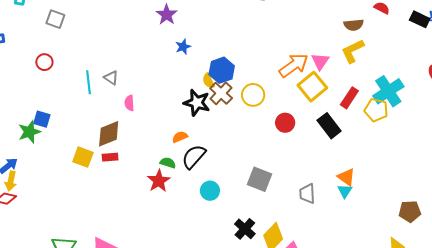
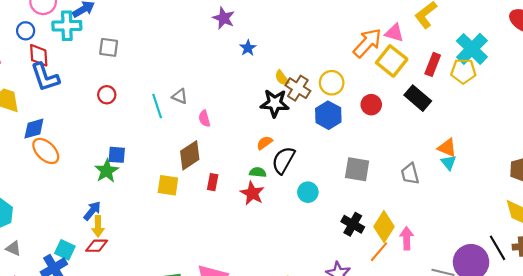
pink triangle: (320, 61) -> (394, 33), turned -36
blue hexagon: (222, 70) -> (328, 115), moved
red rectangle: (110, 157) -> (213, 182), moved, turned -63

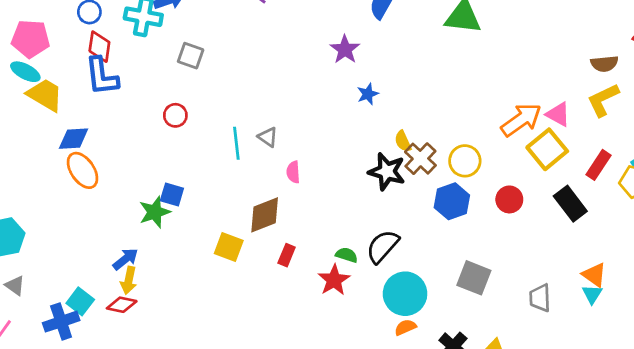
orange semicircle: (265, 143) -> (405, 327), moved
cyan circle: (308, 192) -> (405, 294), size x1.6

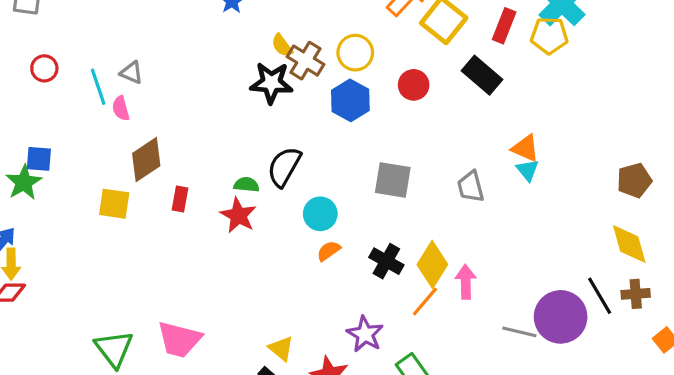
red circle: (175, 115) -> (44, 68), moved
pink semicircle: (293, 172) -> (121, 108), moved
cyan circle: (405, 294) -> (320, 214), size x0.7

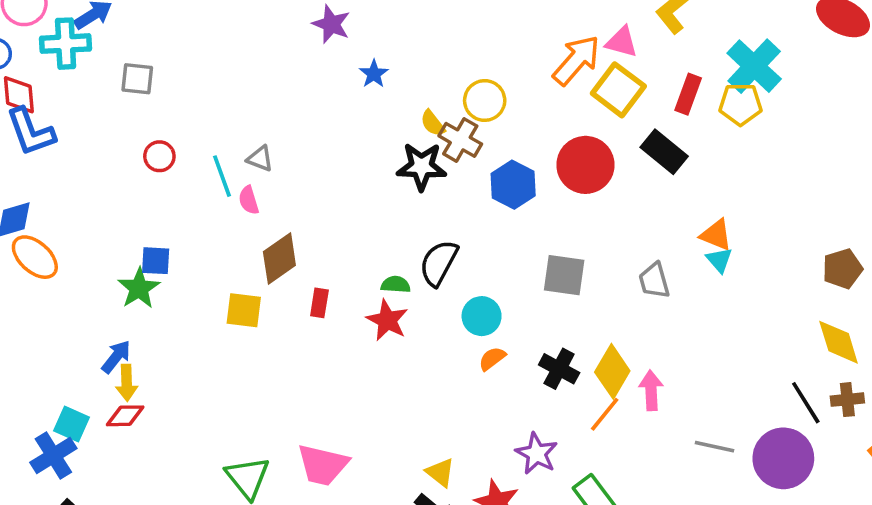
yellow circle: (355, 53) -> (485, 100), moved
red circle: (414, 85) -> (585, 165), size x1.6
purple circle: (561, 317) -> (783, 458), moved

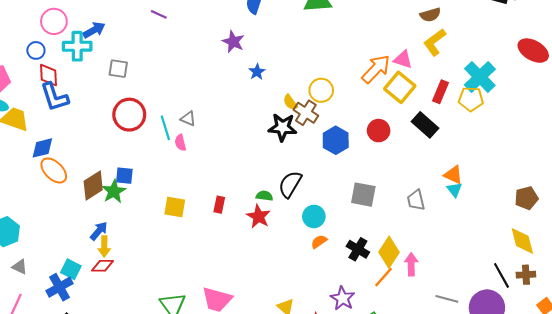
red circle: (159, 156) -> (129, 115), size x1.8
red circle: (585, 165) -> (379, 131), size x0.7
brown diamond: (279, 258) -> (93, 186), moved

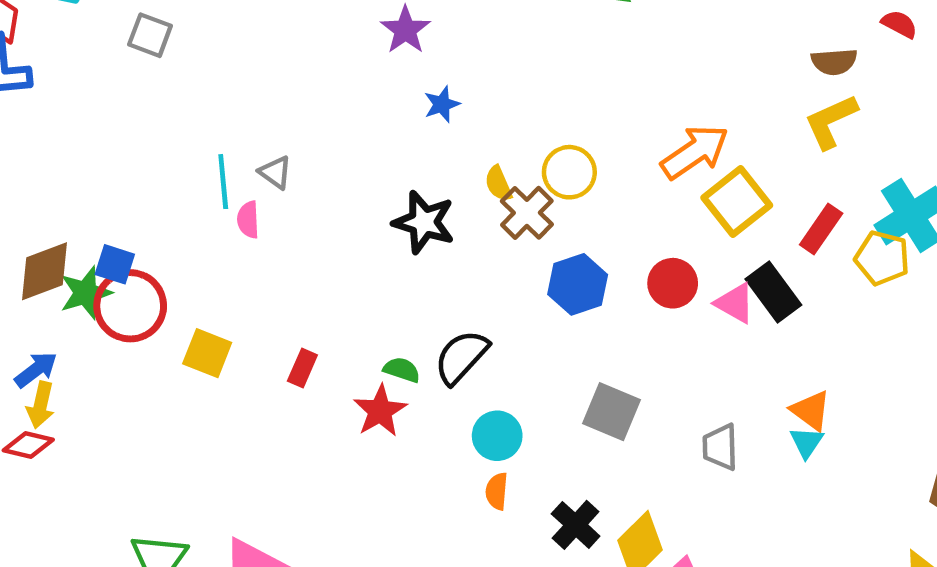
pink triangle: (403, 59) -> (735, 303), moved
red circle: (129, 115) -> (130, 306), moved
black star: (283, 127) -> (424, 222), moved
orange semicircle: (319, 242) -> (497, 491), turned -63

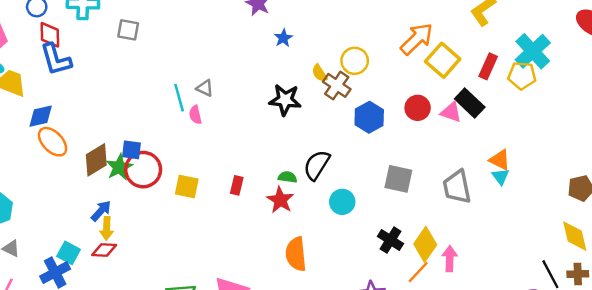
gray trapezoid: (720, 447) -> (457, 187), size x1.4
orange semicircle: (497, 491) -> (296, 254), moved, size x1.8

